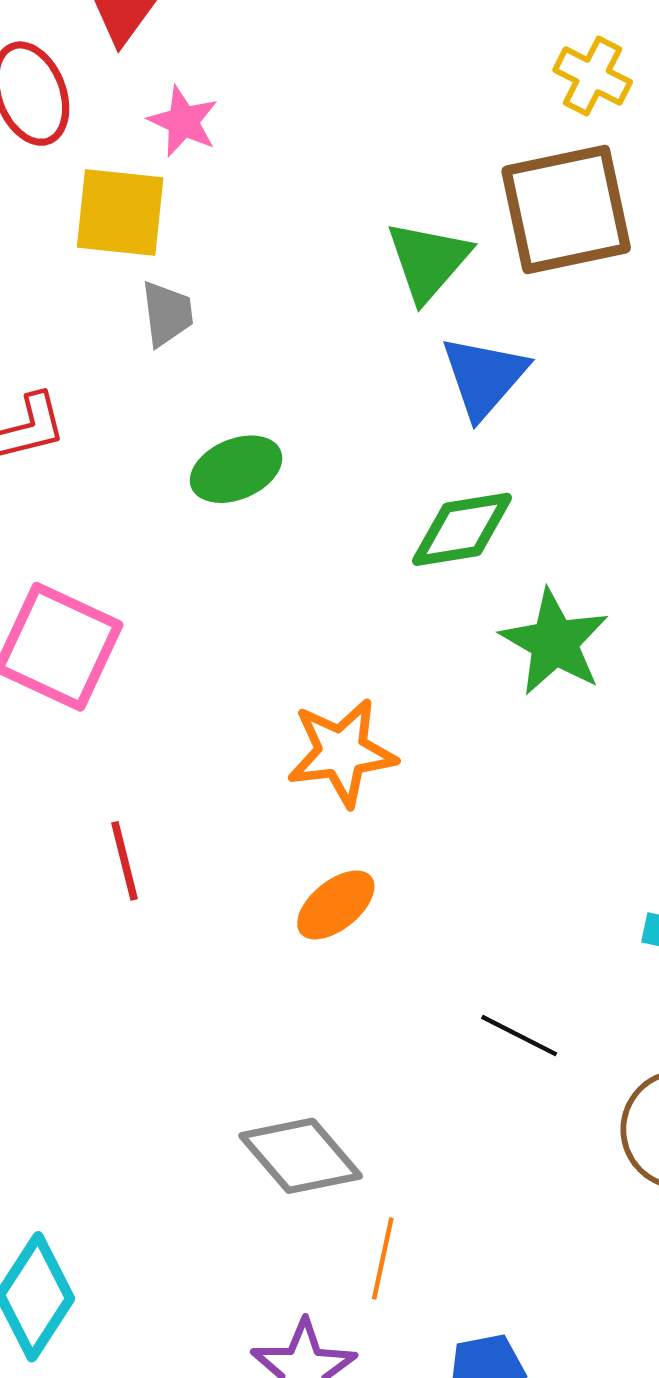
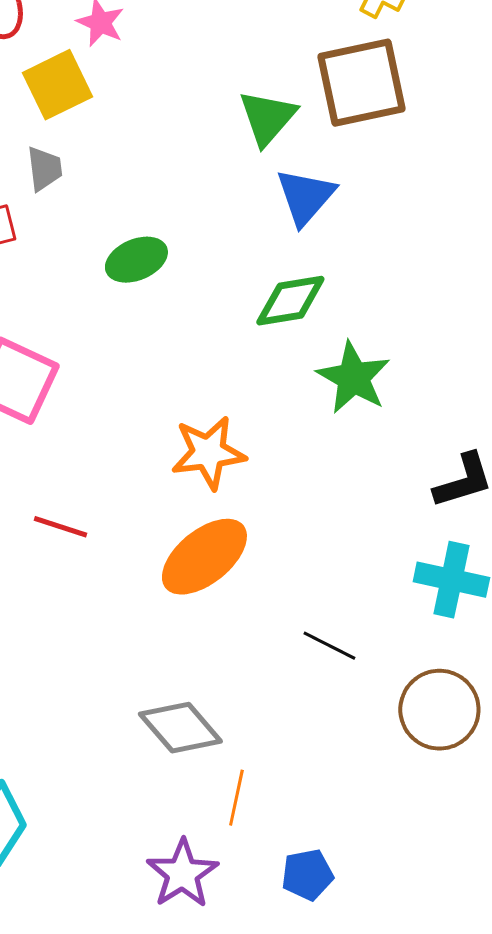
yellow square: (120, 212) -> (57, 85), turned -32
gray trapezoid: (167, 314) -> (44, 169), moved
red line: (125, 861) -> (60, 527), turned -58
orange ellipse: (336, 905) -> (204, 557), size x1.6

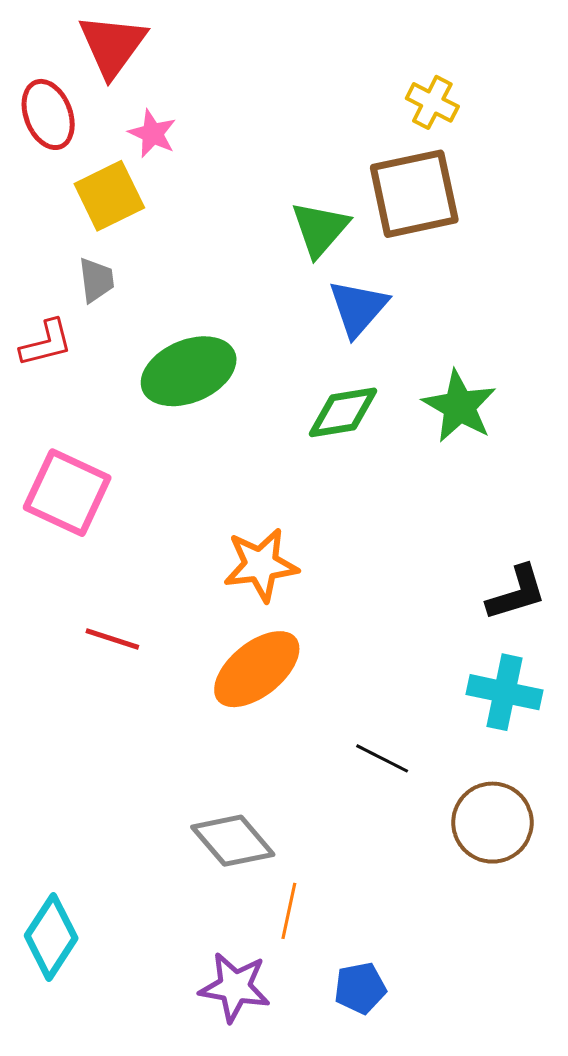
green ellipse: (136, 260) -> (189, 371), size x1.5
green star: (353, 378) -> (459, 406), moved
purple star: (182, 874) -> (235, 987), turned -30

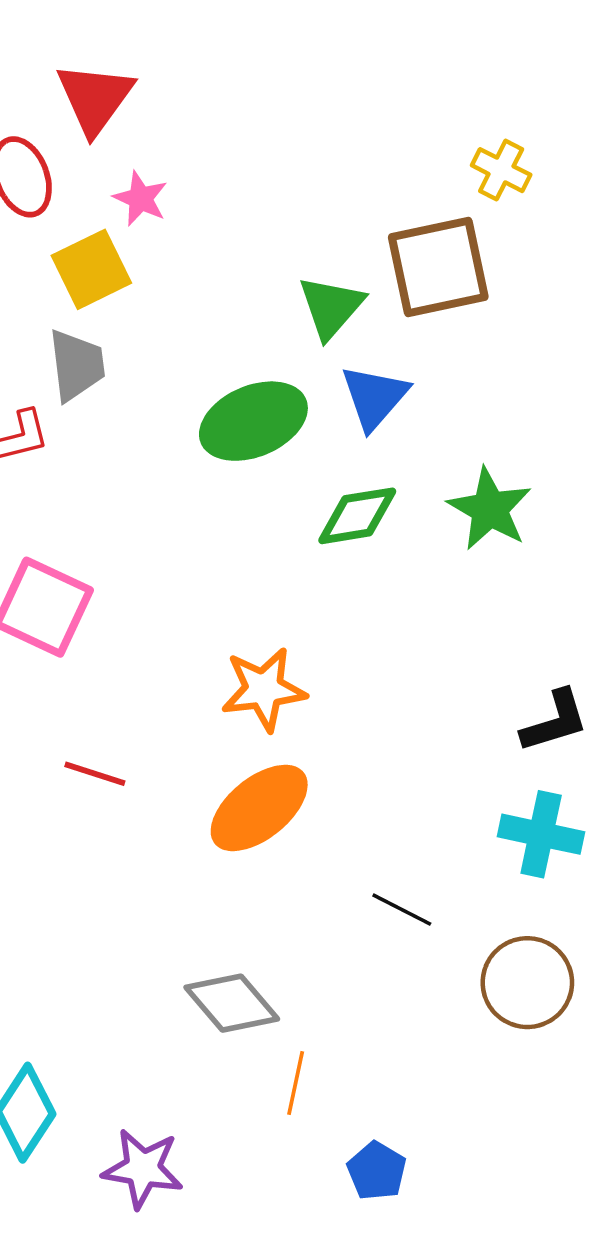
yellow cross: (432, 102) -> (501, 170), moved
gray trapezoid: (96, 280) -> (77, 365), size x1.4
green ellipse: (189, 371) -> (253, 421), moved
purple star: (235, 987) -> (143, 1169), moved
blue pentagon: (360, 988) -> (377, 1171), turned -30

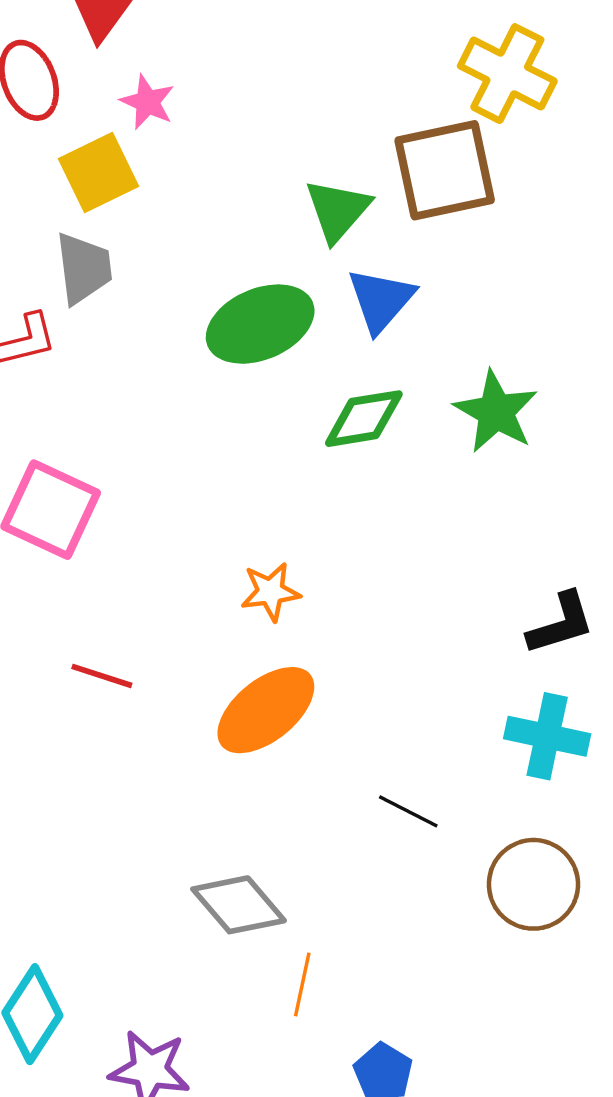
yellow cross: (501, 170) -> (507, 74), size x1.6
orange star: (264, 689) -> (270, 592), size x0.7

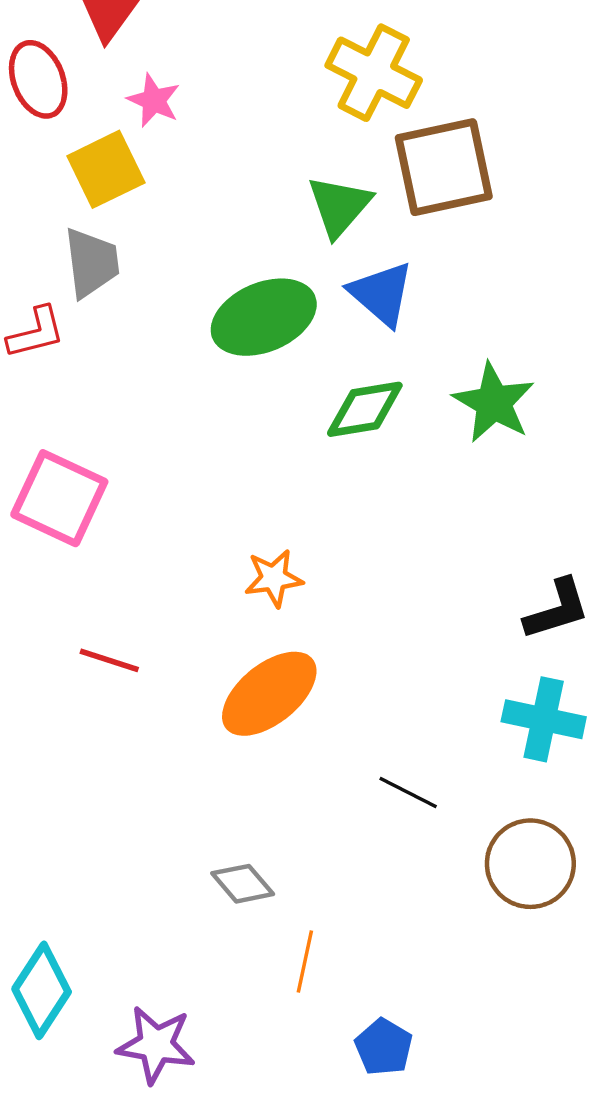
yellow cross: (507, 74) -> (374, 73), moved
blue triangle: (381, 300) -> (381, 294), turned -30
gray diamond: (239, 905) -> (243, 884), size x0.7

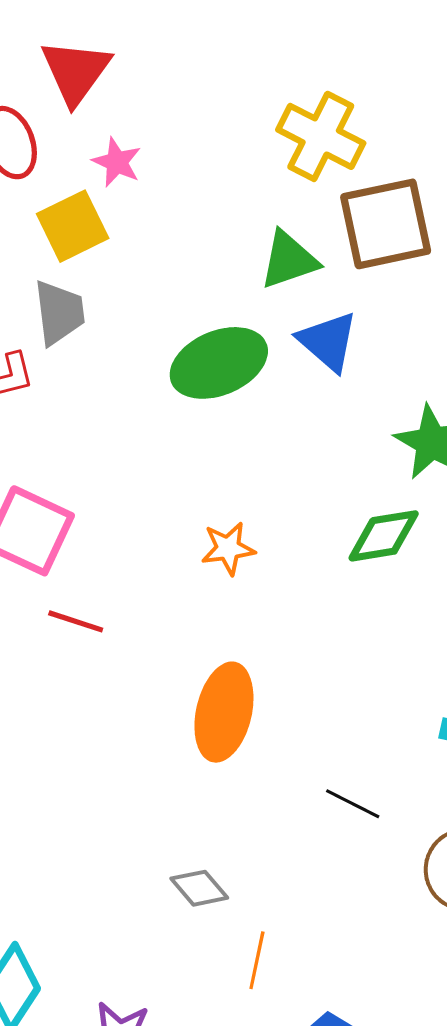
green triangle: (339, 206) -> (289, 260), turned 30
green diamond: (365, 409) -> (384, 536), moved
orange star: (274, 578) -> (228, 548), moved
red line: (109, 660) -> (76, 621), moved
orange ellipse: (269, 694) -> (224, 712), turned -38

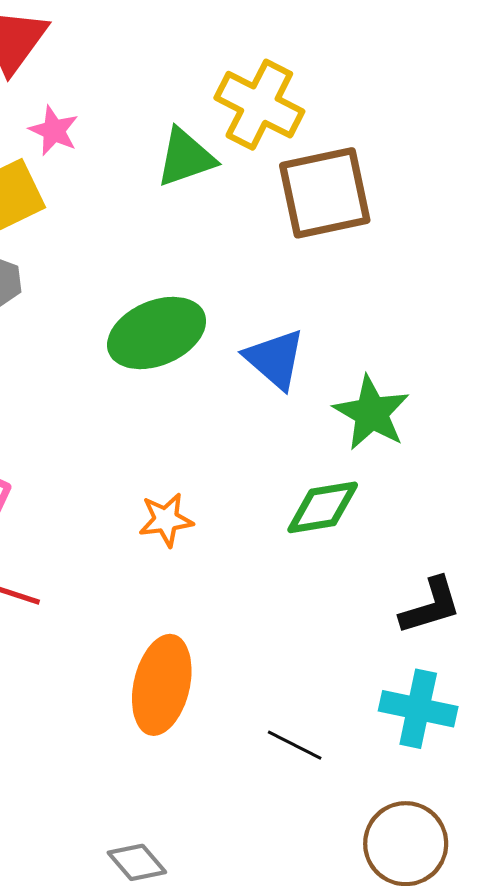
green triangle: (289, 260) -> (186, 158), moved
blue triangle: (328, 341) -> (275, 359), moved
black line: (353, 804) -> (295, 745), moved

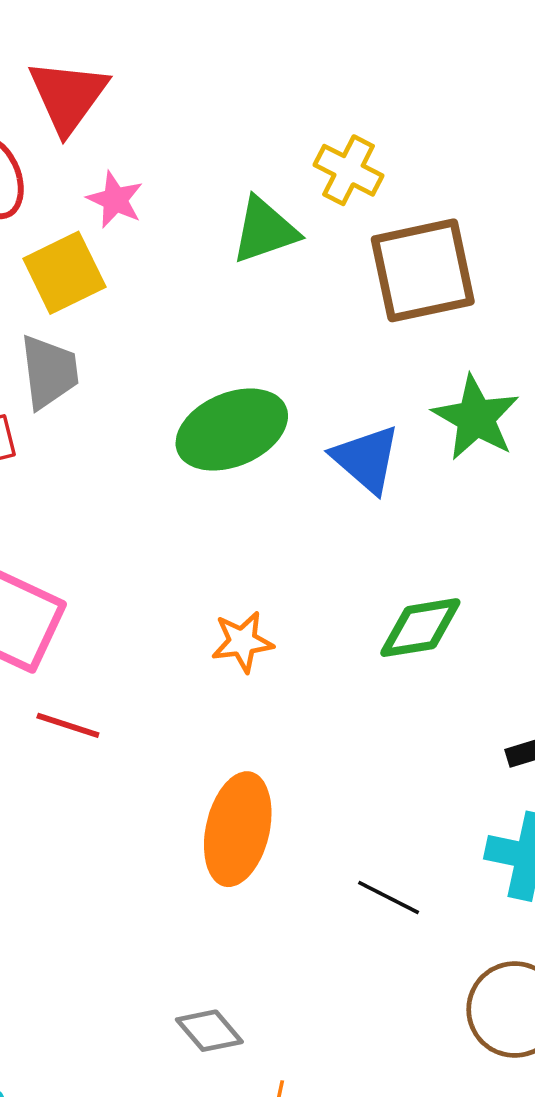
yellow cross: (259, 105) -> (349, 170), size x0.7
green star: (371, 413) -> (476, 418), moved

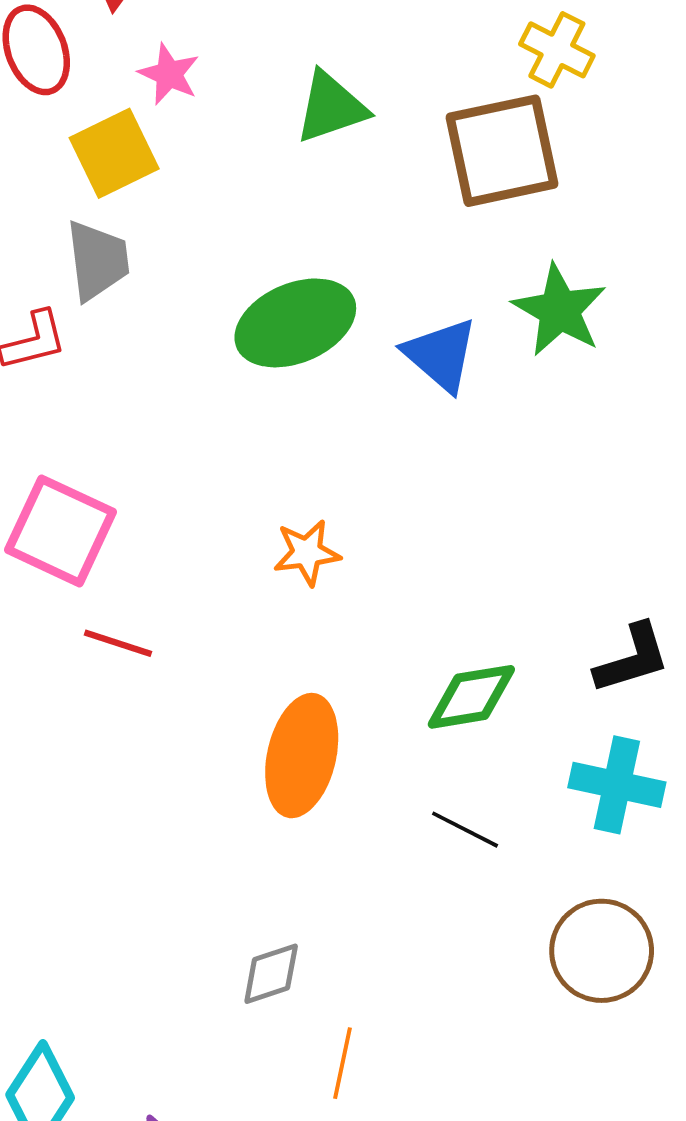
yellow cross: (349, 170) -> (557, 50), moved
green diamond: (420, 628) -> (471, 697), moved
gray diamond: (209, 1031) -> (271, 974), turned -68

